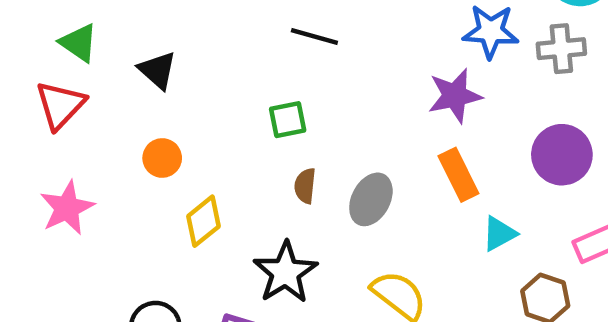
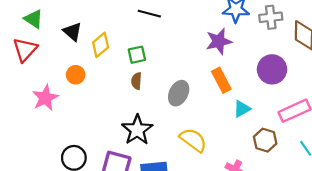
brown semicircle: (305, 186) -> (136, 81), moved
pink star: (67, 208) -> (45, 98), moved
yellow diamond: (204, 221) -> (101, 45), moved

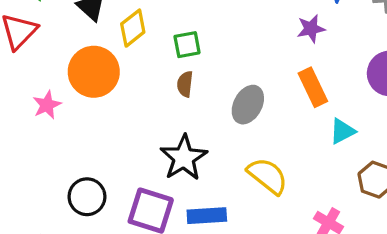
purple star: (219, 41) -> (311, 29), size x0.7
orange circle: (76, 75) -> (94, 72), size x1.8
pink star: (45, 98) -> (47, 105), size x0.7

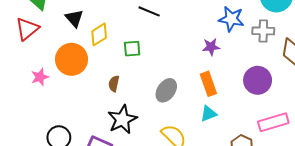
brown semicircle: (185, 84) -> (114, 84), moved
cyan triangle: (342, 131) -> (209, 114), moved

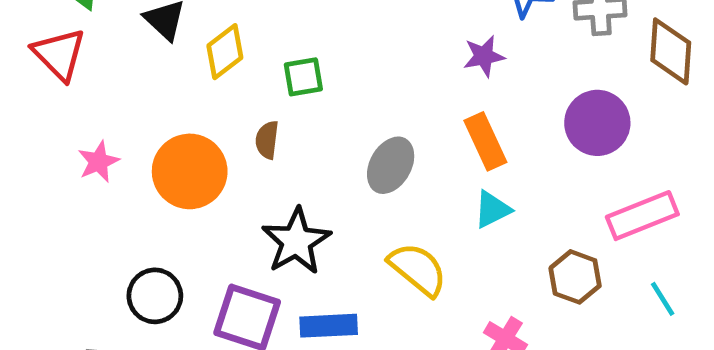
red triangle: (27, 29) -> (59, 54), turned -30
orange circle: (72, 59) -> (190, 171), moved
brown semicircle: (114, 84) -> (267, 140), moved

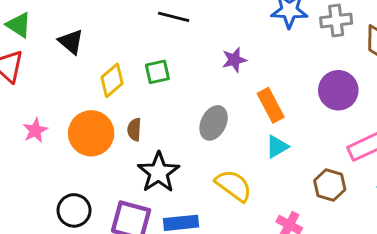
yellow diamond: (225, 52) -> (112, 80), moved
purple star: (484, 56) -> (234, 60), moved
brown semicircle: (267, 140) -> (134, 129), moved

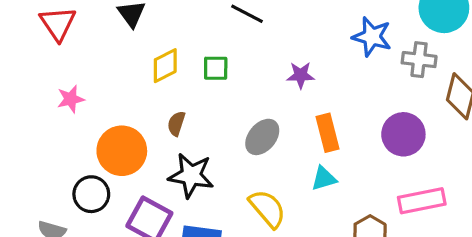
orange circle: (91, 133) -> (122, 151), moved
black star: (159, 172) -> (191, 175), turned 30

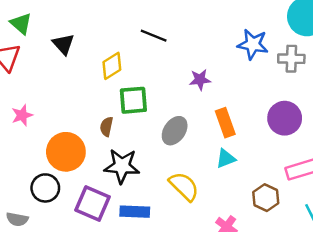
yellow diamond: (165, 66) -> (112, 66), moved
green square: (216, 68) -> (133, 100), moved, size x1.4

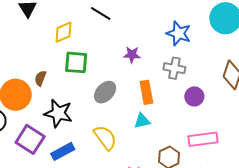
gray cross: (291, 59) -> (174, 68), moved
purple circle: (285, 118) -> (194, 96), size x0.7
brown semicircle: (106, 127) -> (40, 78), moved
blue rectangle: (135, 212) -> (63, 151), turned -40

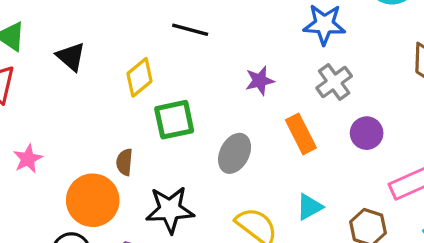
gray cross: (174, 68) -> (334, 82), turned -30
purple circle: (194, 96) -> (367, 133), moved
cyan triangle: (142, 121) -> (309, 207), moved

